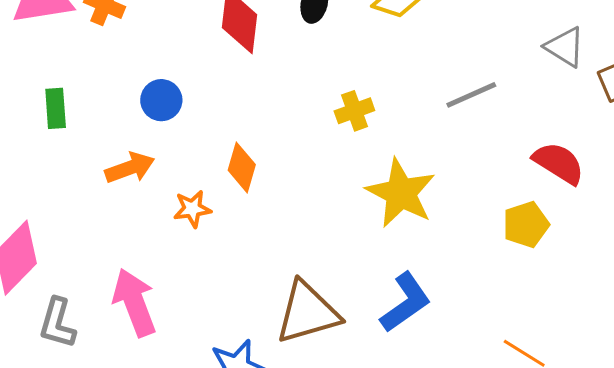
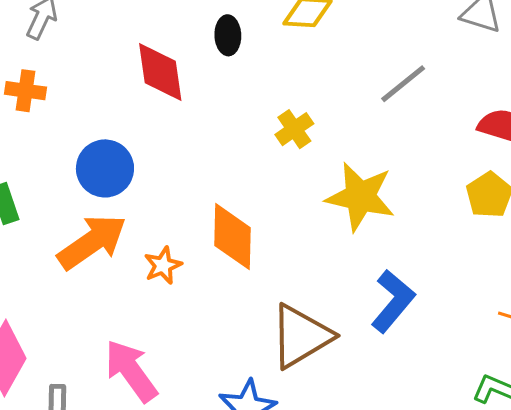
blue circle: (161, 100) -> (105, 168), size x1.4
orange diamond: (242, 167) -> (233, 237), moved, size x1.4
orange arrow: (130, 168) -> (92, 242), size x1.5

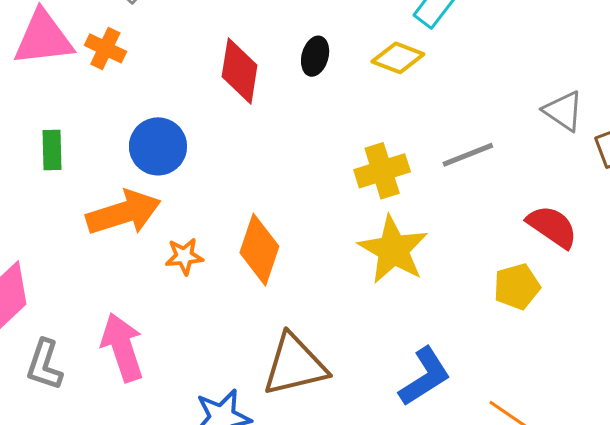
yellow cross: (294, 129) -> (382, 171), moved, size x1.4
blue L-shape: (393, 301) -> (425, 377), moved

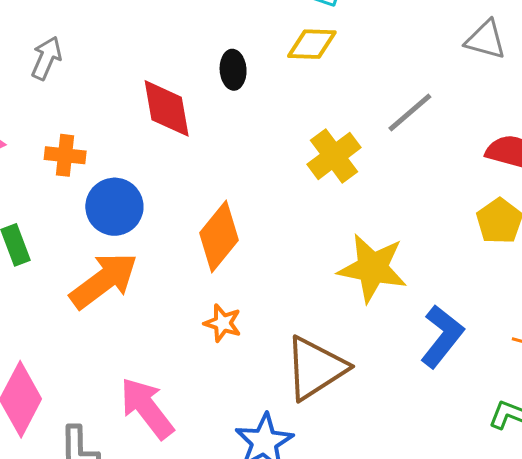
orange cross: (105, 48) -> (65, 155), moved
orange diamond: (259, 250) -> (219, 236), moved, turned 40
yellow star: (393, 250) -> (372, 268), moved
orange star: (184, 256) -> (223, 323), moved, turned -30

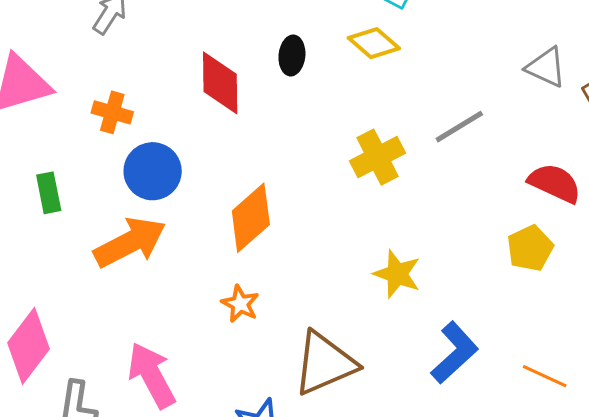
yellow diamond: (312, 44) -> (374, 43), turned 30
yellow star: (372, 268) -> (397, 274), size x0.7

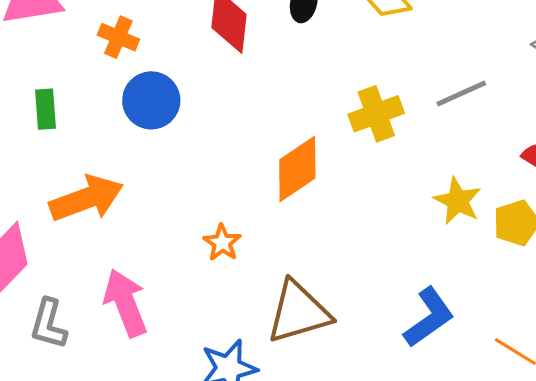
orange diamond: (251, 218) -> (297, 169), moved
orange arrow: (130, 242) -> (86, 199), moved
yellow star: (397, 274) -> (458, 201), moved

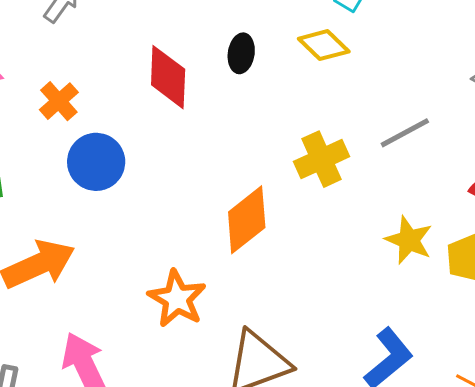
orange cross: (118, 37) -> (59, 101), turned 30
orange star: (222, 243) -> (177, 299), size x1.5

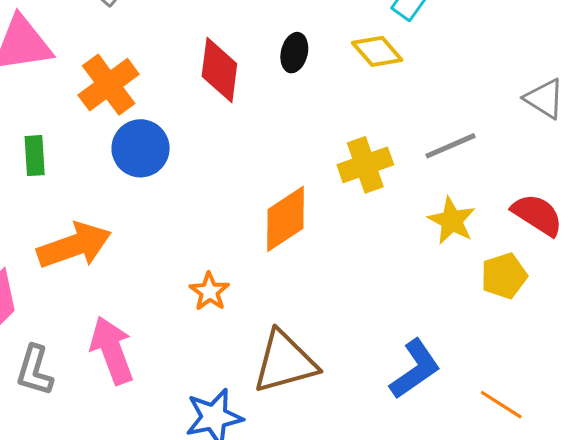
orange cross: (59, 101) -> (109, 85), size x1.5
yellow star: (409, 240) -> (452, 221), moved
orange star: (177, 299) -> (209, 292), size x0.7

